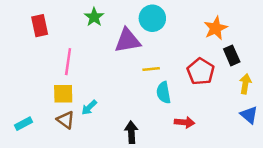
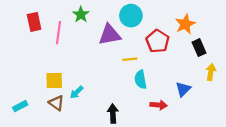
pink line: (68, 62) -> (59, 33), moved
red pentagon: (201, 72) -> (158, 41), moved
blue triangle: (249, 115) -> (183, 89), moved, turned 35

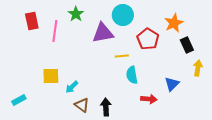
brown triangle: (56, 103) -> (82, 105), moved

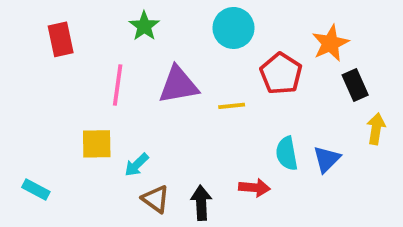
pink line: (55, 31) -> (118, 85), moved
purple triangle: (103, 33) -> (178, 85), moved
cyan semicircle: (132, 75) -> (287, 153), moved
red arrow: (149, 99) -> (254, 188), moved
cyan rectangle: (19, 100) -> (36, 190), turned 56

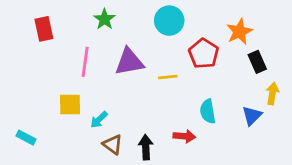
blue triangle: (327, 159) -> (252, 116), moved

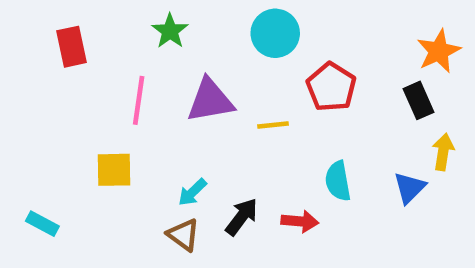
orange star: (239, 32) -> (439, 51), moved
cyan arrow: (99, 120) -> (192, 192), moved
black arrow: (146, 147) -> (242, 217), moved, turned 40

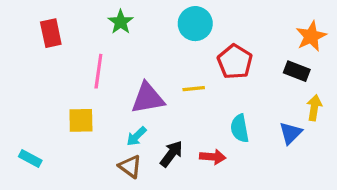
purple triangle: (210, 100) -> (148, 98), moved
black rectangle: (418, 100) -> (297, 71), turned -45

